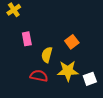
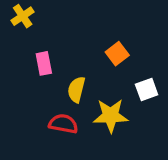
orange square: (72, 42) -> (117, 54), moved
white square: (90, 79) -> (147, 90), moved

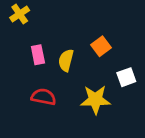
yellow semicircle: (76, 90) -> (66, 60), moved
red semicircle: (63, 124) -> (44, 97), moved

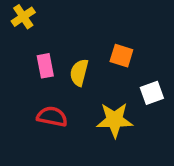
orange square: (101, 46) -> (121, 56), turned -36

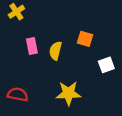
red semicircle: (52, 117) -> (18, 94), moved
yellow star: (115, 120) -> (68, 93), moved

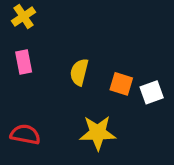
orange square: (85, 39) -> (121, 84), moved
pink rectangle: (32, 46) -> (24, 62), moved

